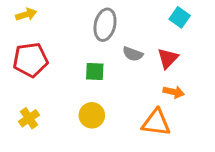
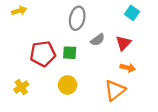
gray semicircle: (133, 54) -> (98, 40), turned -56
red pentagon: (30, 60) -> (43, 54), moved
orange triangle: (156, 123) -> (115, 90), turned -45

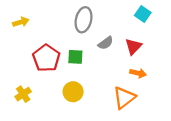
yellow arrow: (19, 11) -> (21, 22), moved
red pentagon: (43, 54) -> (46, 58), turned -30

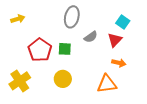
cyan square: (143, 14) -> (123, 22), moved
yellow cross: (23, 94) -> (20, 81), size x1.5
orange triangle: (124, 98) -> (107, 84), turned 30

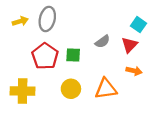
gray ellipse: (72, 17) -> (47, 19), moved
yellow cross: (20, 81) -> (23, 91), turned 35
orange triangle: (107, 84) -> (106, 89), moved

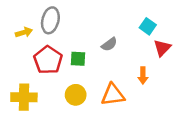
yellow arrow: (20, 21) -> (24, 32), moved
red triangle: (129, 45) -> (162, 48), moved
orange arrow: (134, 71) -> (143, 76), turned 77

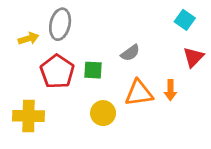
cyan square: (148, 26) -> (185, 20), moved
yellow circle: (76, 95) -> (103, 113), moved
orange triangle: (113, 95) -> (139, 93), moved

